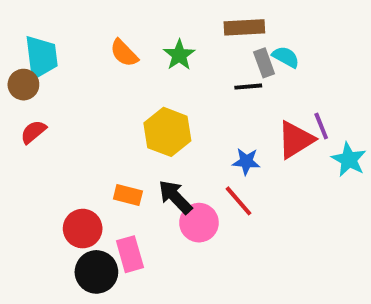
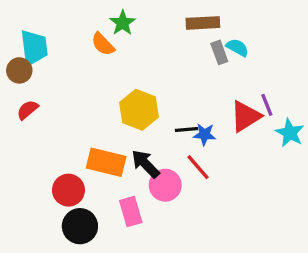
green star: (179, 55) -> (123, 23), moved
black line: (248, 87) -> (187, 129), moved
orange rectangle: (128, 195) -> (106, 162), size x1.6
pink rectangle: (130, 254) -> (131, 211), moved

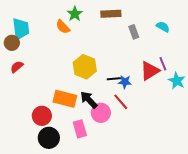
brown rectangle: (203, 23) -> (111, 14), moved
cyan semicircle: (237, 48) -> (163, 27), moved

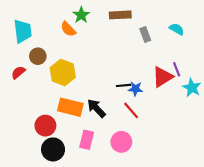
brown circle: (12, 43) -> (38, 56), moved
yellow hexagon: (85, 67) -> (63, 72), moved
pink circle: (101, 113) -> (121, 142), moved
pink rectangle: (80, 129) -> (87, 140), turned 30

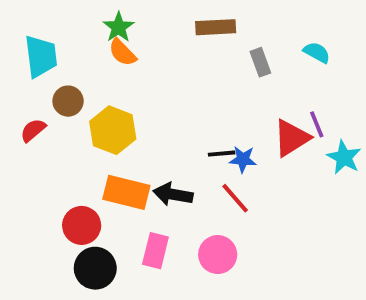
green star: (81, 15) -> (119, 27), moved
black arrow: (96, 108) -> (173, 194), turned -36

